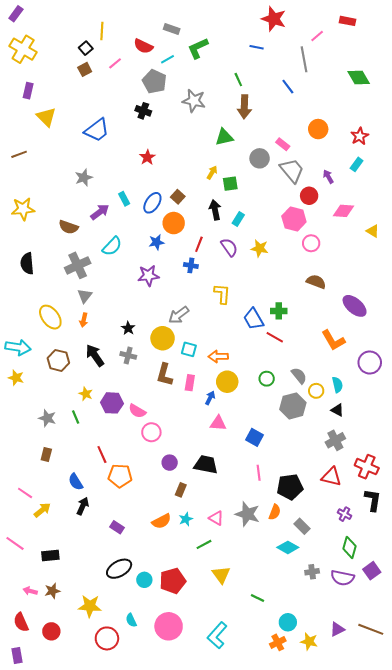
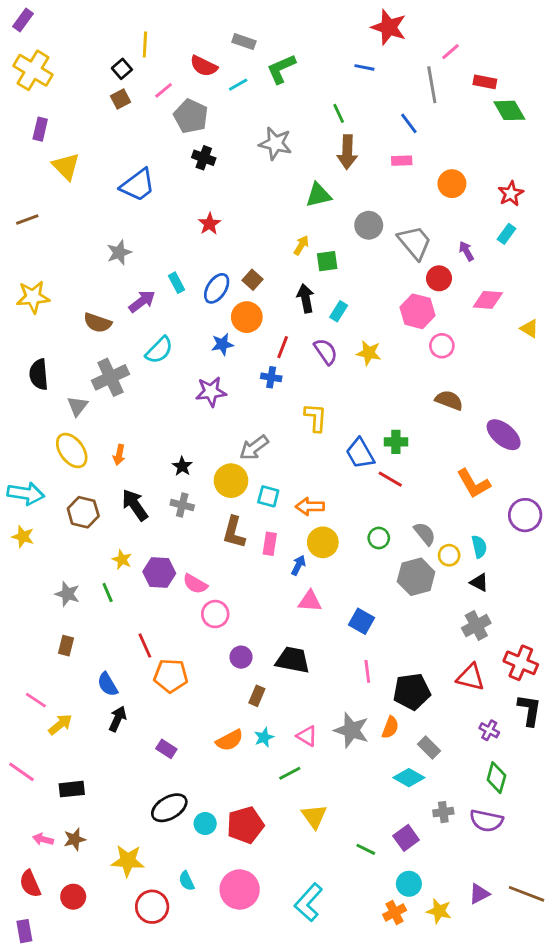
red rectangle: (347, 21) -> (485, 82), moved
gray pentagon: (154, 82) -> (191, 116), moved
pink rectangle: (283, 144) -> (402, 161), moved, turned -40
gray triangle: (85, 296) -> (77, 406), moved
purple square: (372, 571) -> (406, 838), moved

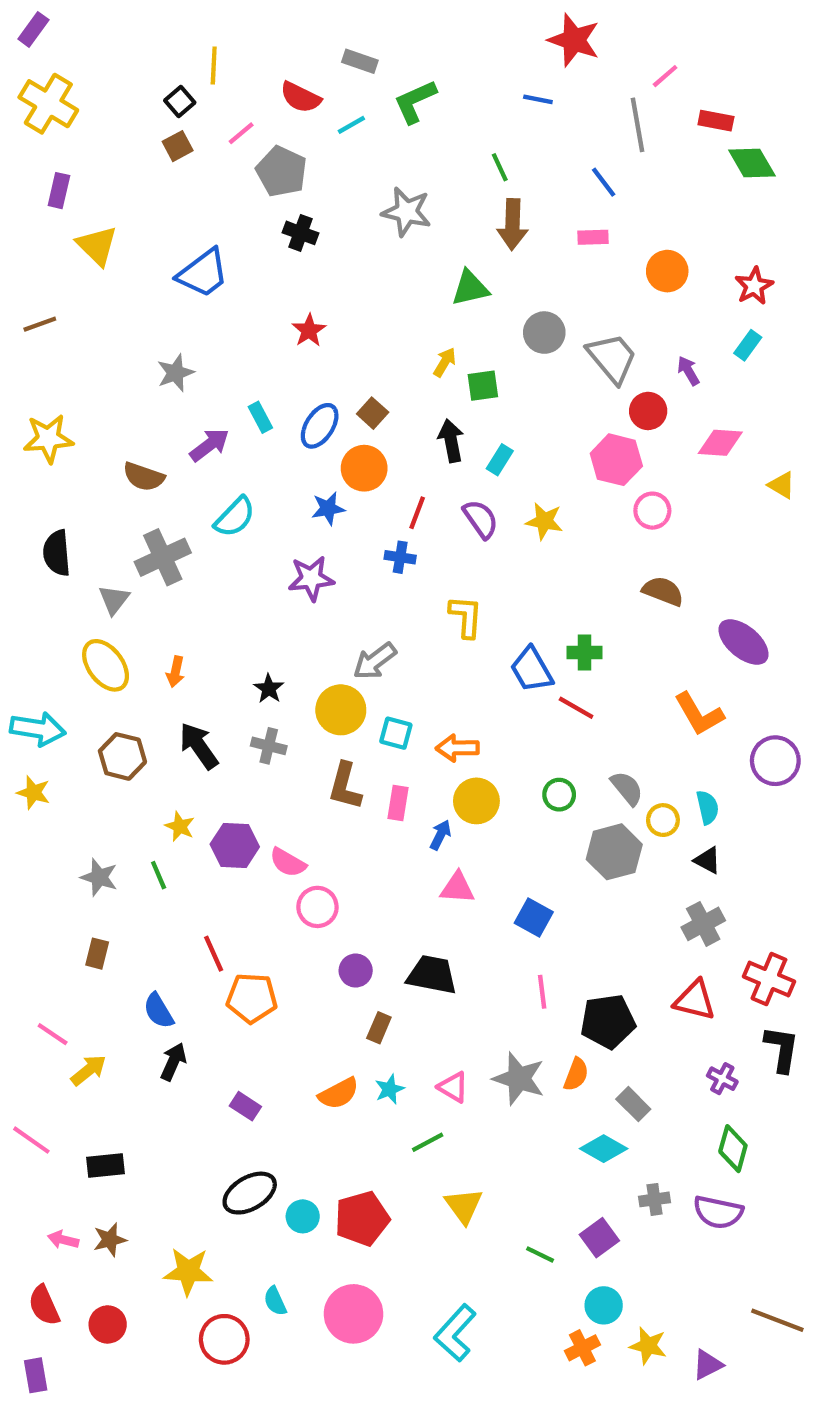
purple triangle: (479, 894) -> (707, 1365), moved

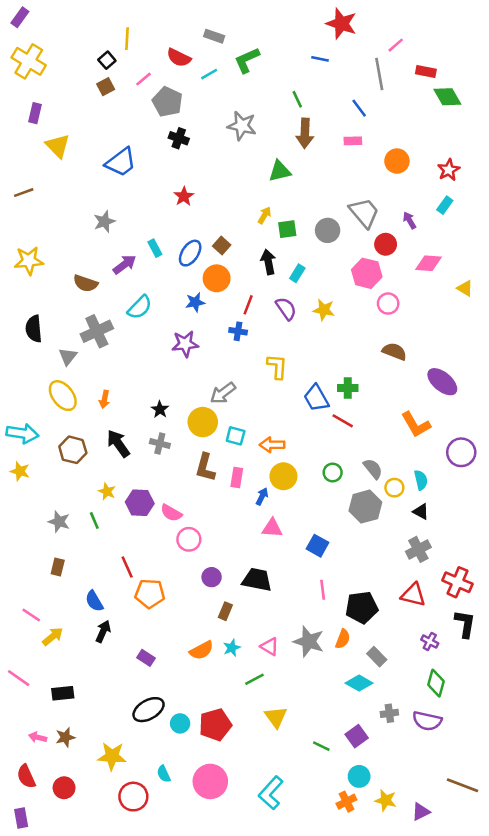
gray circle: (544, 333) -> (328, 230), moved

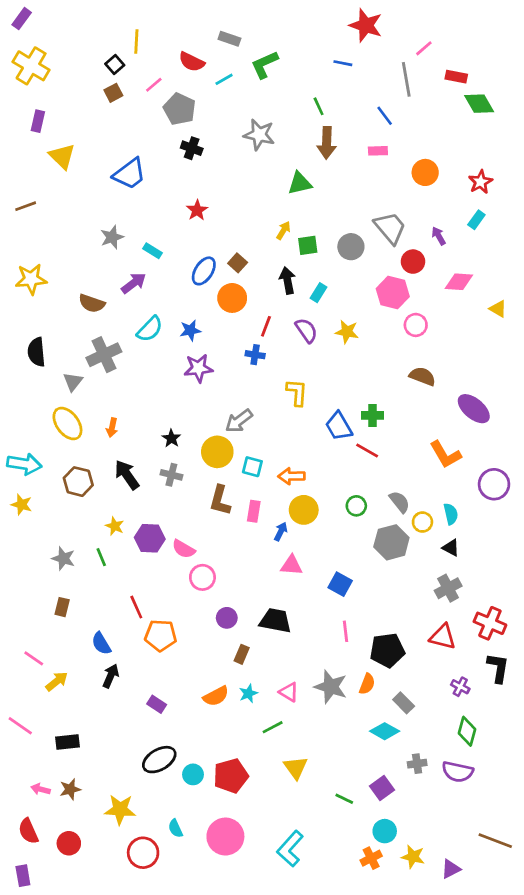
cyan rectangle: (155, 248) -> (153, 251), moved, turned -30
blue star: (195, 302) -> (190, 330), moved

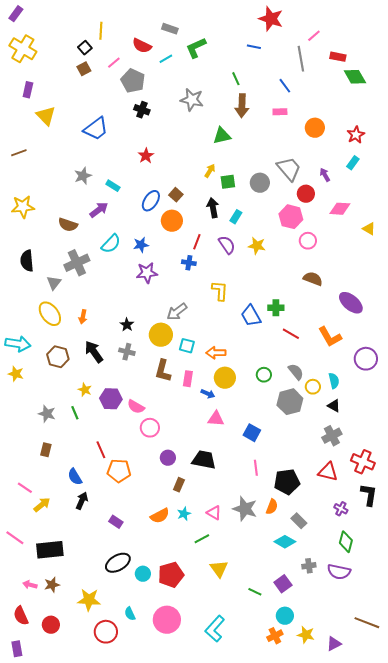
red line: (367, 450) -> (291, 334), moved
blue arrow: (281, 531) -> (208, 394), turned 88
black rectangle: (67, 742) -> (50, 550), size x1.5

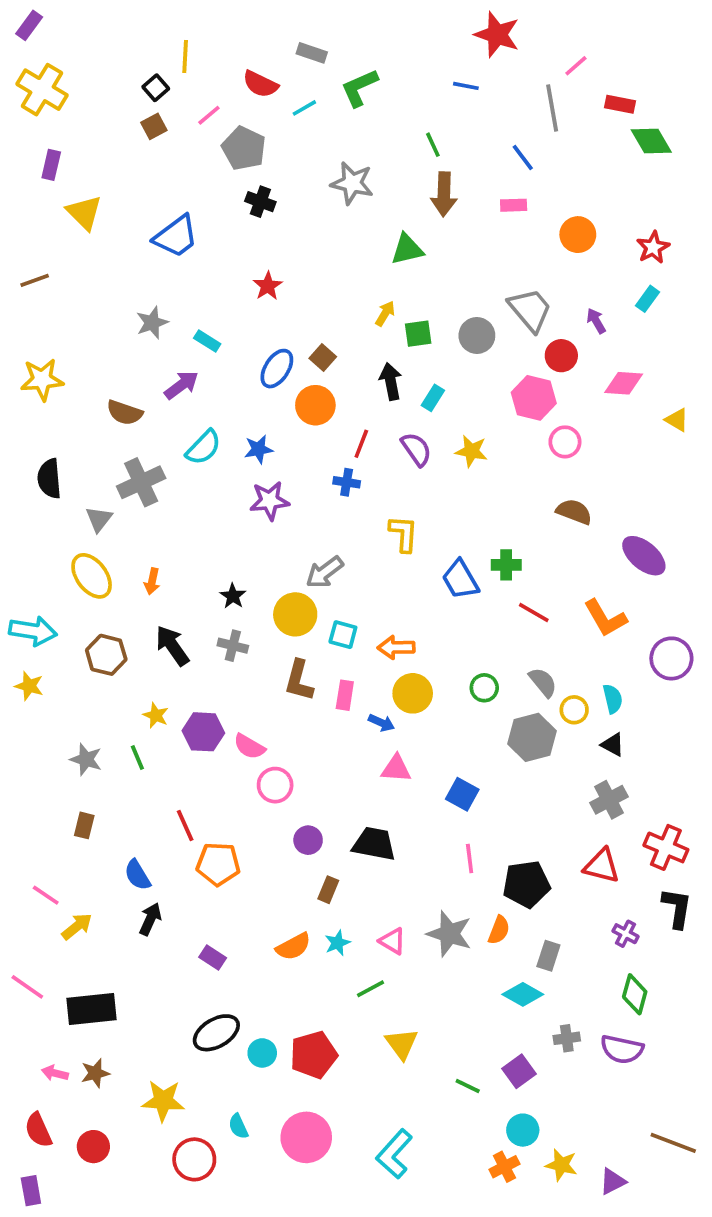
gray rectangle: (299, 521) -> (548, 956), turned 63

